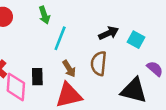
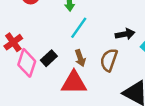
black rectangle: (37, 77) -> (49, 58), turned 35

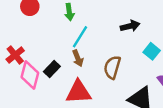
black arrow: (125, 34) -> (130, 26), moved
brown arrow: (80, 58) -> (78, 58), moved

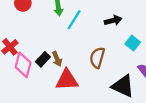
cyan line: (80, 37) -> (74, 20), moved
brown arrow: (78, 58) -> (57, 59), moved

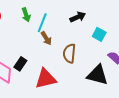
brown arrow: (57, 59) -> (46, 38), moved

